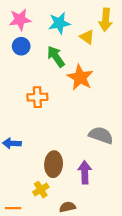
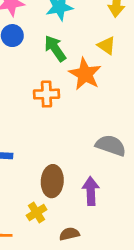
yellow triangle: (87, 37) -> (106, 46), moved
orange cross: (37, 97) -> (47, 94), moved

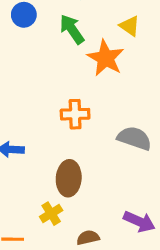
orange cross: (47, 94) -> (75, 114), moved
purple arrow: (91, 191) -> (139, 222), moved, turned 116

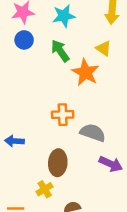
gray semicircle: (134, 138) -> (93, 133), moved
purple arrow: (139, 222) -> (111, 164), moved

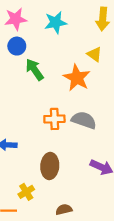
green arrow: (60, 51) -> (34, 70), moved
gray semicircle: (93, 133) -> (84, 120), moved
yellow cross: (45, 189) -> (26, 192), moved

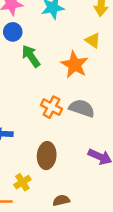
orange cross: (54, 119) -> (52, 107), turned 30

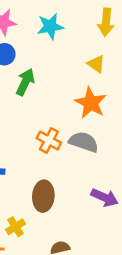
green arrow: (31, 56) -> (25, 82), turned 60
orange star: (75, 65) -> (91, 103), moved

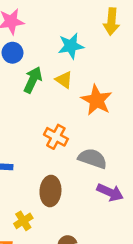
cyan star: (50, 26) -> (71, 46), moved
yellow triangle: (96, 64) -> (64, 80), moved
gray semicircle: (84, 142) -> (92, 158), moved

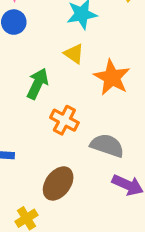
green arrow: (33, 80) -> (38, 84), moved
brown ellipse: (50, 191) -> (58, 183), turned 32

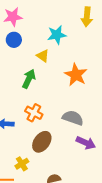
yellow triangle: (74, 54) -> (43, 56), moved
orange cross: (64, 120) -> (34, 113), moved

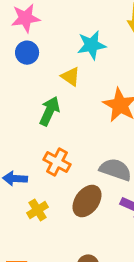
brown ellipse: (42, 142) -> (87, 201), moved
yellow cross: (22, 164) -> (38, 210), moved

